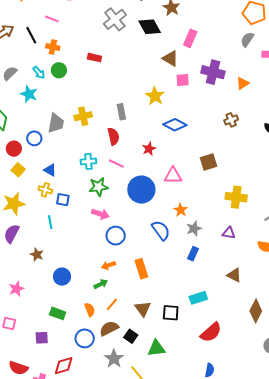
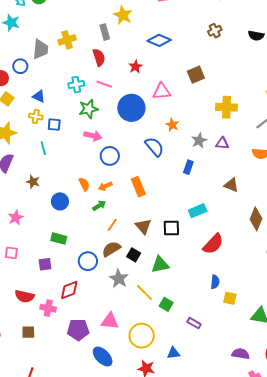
yellow star: (155, 96) -> (123, 15), moved
gray star: (194, 229) -> (199, 141), moved
orange semicircle: (90, 310) -> (84, 184), moved

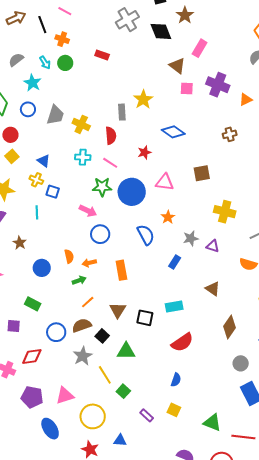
yellow cross: (67, 40) -> (81, 124), moved, turned 30
blue circle: (20, 66) -> (28, 109), moved
green star: (88, 109) -> (102, 187), moved
yellow square: (230, 298) -> (174, 410), moved
pink triangle: (110, 321) -> (65, 396), turned -36

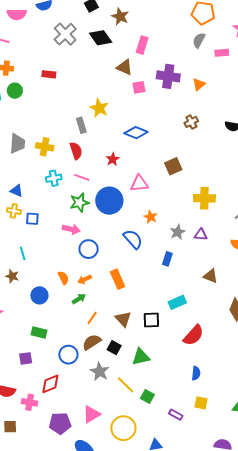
cyan line: (37, 212) -> (23, 253), moved

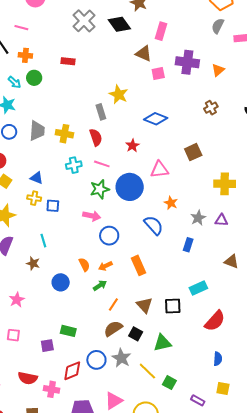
green rectangle: (39, 333) -> (68, 331), moved
blue circle: (68, 355) -> (96, 360), moved

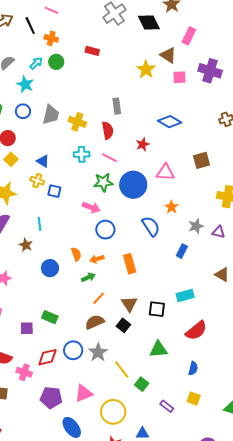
cyan arrow: (14, 82) -> (36, 63), turned -96
yellow star: (119, 94) -> (146, 69), moved
black square: (136, 334) -> (123, 325), moved
green triangle: (162, 343) -> (159, 349), moved

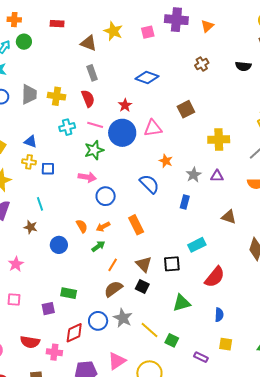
brown triangle: (168, 55) -> (89, 43), moved
blue circle: (133, 185) -> (122, 133), moved

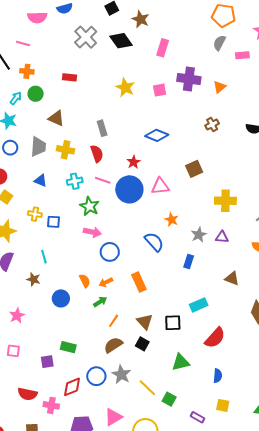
brown triangle: (89, 43) -> (56, 118), moved
blue triangle: (31, 142) -> (41, 181), moved
green star: (94, 150) -> (90, 206), moved, turned -30

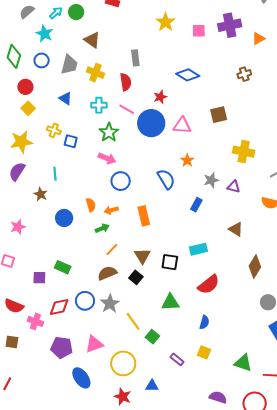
purple cross: (189, 79) -> (230, 25), turned -30

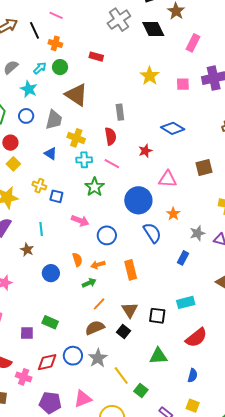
brown triangle: (92, 40) -> (76, 95), size x1.4
yellow cross: (96, 73) -> (76, 138), moved
blue circle: (151, 123) -> (138, 200), moved
pink arrow: (107, 158) -> (80, 221), moved

